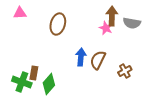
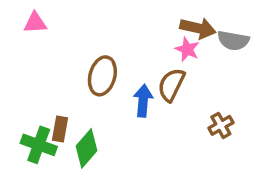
brown arrow: (112, 16) -> (198, 28), turned 102
brown ellipse: (58, 24) -> (102, 76), moved
brown semicircle: (98, 60) -> (171, 85), moved

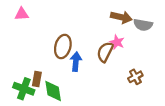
pink star: (187, 49) -> (117, 42), moved
blue arrow: (143, 101) -> (76, 62), moved
green diamond: (86, 148) -> (53, 91), turned -50

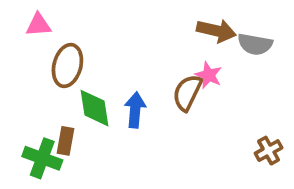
brown ellipse: (63, 46) -> (67, 65), moved
brown cross: (135, 77) -> (269, 151), moved
green diamond: (53, 91) -> (95, 108), moved

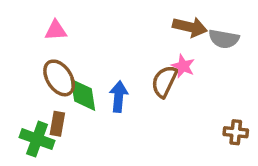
pink triangle: (38, 25) -> (56, 30), moved
brown ellipse: (67, 65) -> (59, 78), moved, turned -48
brown cross: (269, 151) -> (236, 132), turned 35

